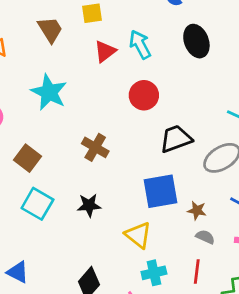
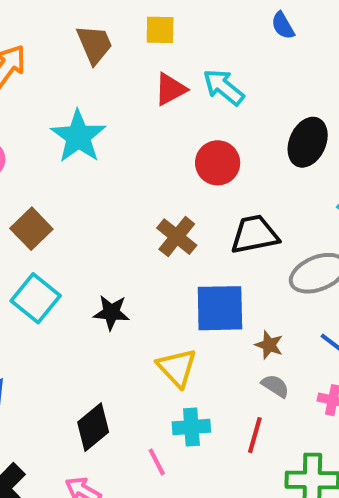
black ellipse: (196, 41) -> (308, 142), moved, turned 36
cyan arrow: (140, 44) -> (224, 87), turned -32
brown cross: (95, 147) -> (177, 237), moved

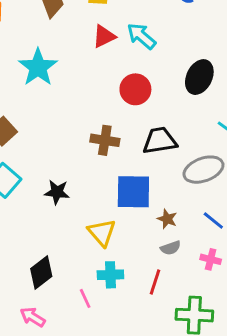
brown cross: (177, 237) -> (105, 140), turned -32
gray semicircle: (275, 386) -> (171, 248), turned 126

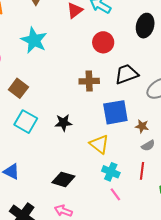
black diamond: (41, 272) -> (63, 179), turned 65
cyan cross: (110, 275) -> (111, 172), turned 36
pink line: (85, 298) -> (115, 194), moved

